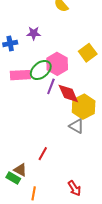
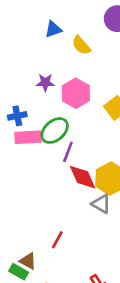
blue cross: (10, 43) -> (17, 116), moved
pink hexagon: (57, 64) -> (76, 93), moved
red diamond: (68, 93) -> (83, 177), moved

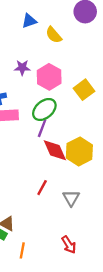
green ellipse: (55, 131) -> (44, 109), moved
gray triangle: (101, 204) -> (71, 198), moved, turned 30
red line: (57, 240) -> (42, 188), moved

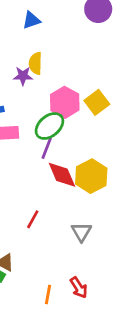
yellow semicircle: (54, 35) -> (36, 63), moved, turned 42
pink hexagon: (49, 77) -> (65, 102), moved
red line: (42, 188) -> (33, 219), moved
orange line: (22, 250) -> (48, 294), moved

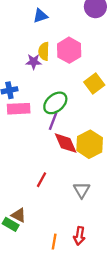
pink hexagon: (65, 102) -> (69, 50), moved
red arrow: (79, 288) -> (79, 236), turned 42

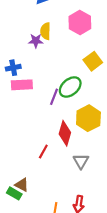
pink hexagon: (69, 50) -> (80, 23), moved
green ellipse: (55, 103) -> (70, 87), moved
red diamond: (66, 143) -> (65, 133), moved, turned 40

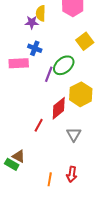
blue cross: (13, 68) -> (35, 48), moved, turned 32
red diamond: (65, 133) -> (59, 108), turned 35

